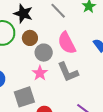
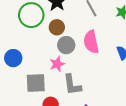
gray L-shape: (68, 72) -> (72, 85), moved

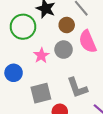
brown circle: (57, 27) -> (67, 25), moved
pink star: (57, 64) -> (41, 55), moved

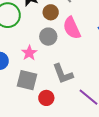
pink star: (41, 55) -> (29, 53), moved
gray square: (41, 93) -> (27, 80), turned 30

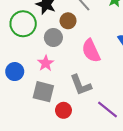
pink semicircle: (72, 28) -> (91, 51), moved
gray circle: (48, 37) -> (53, 37), moved

